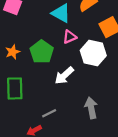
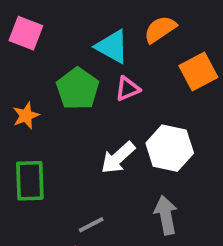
green pentagon: (42, 52) -> (78, 89), moved
white hexagon: (93, 53) -> (170, 148), moved

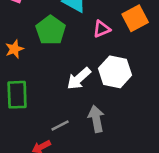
pink triangle: (127, 89) -> (102, 29), moved
gray arrow: (166, 215) -> (96, 119), moved

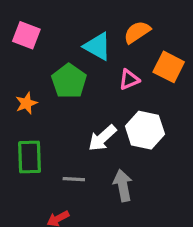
orange square: (135, 18) -> (169, 67), turned -35
gray line: (60, 126) -> (74, 179), moved, turned 30

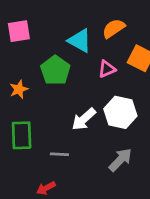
pink square: (26, 35) -> (19, 31), turned -30
gray arrow: (123, 185) -> (120, 160), moved, turned 55

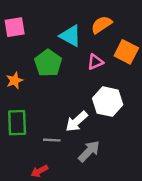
white arrow: (84, 119) -> (77, 121), moved
gray arrow: (120, 160) -> (89, 151), moved

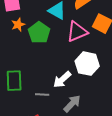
pink triangle: (95, 62) -> (77, 32), size x1.6
orange star: (15, 80) -> (18, 25), moved

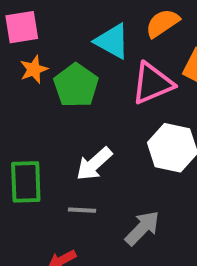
white arrow: (62, 80) -> (94, 164), moved

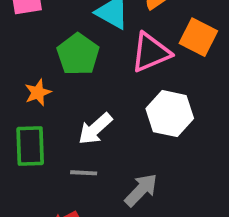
orange star: (34, 69) -> (38, 93), moved

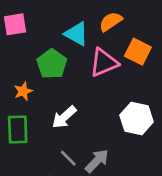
white hexagon: (170, 114) -> (137, 119), moved
gray line: (84, 173) -> (68, 158), moved, turned 42

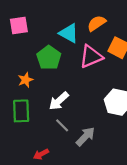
gray line: (68, 158) -> (62, 125), moved

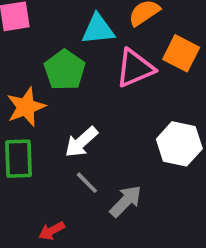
cyan triangle: (69, 33) -> (98, 29), turned -35
orange star: (26, 80) -> (26, 107), size x1.5

